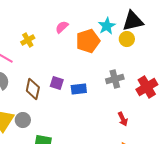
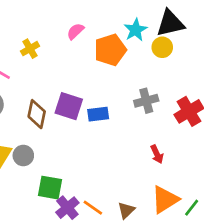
purple square: (57, 83) -> (69, 106), size x1.5

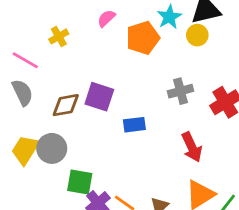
brown diamond: (37, 114) -> (66, 105), turned 68
blue rectangle: (98, 114) -> (134, 125), moved
red arrow: (157, 154) -> (192, 147), size x1.5
gray circle: (23, 155) -> (52, 148), size x1.4

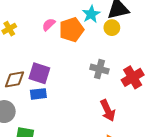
pink semicircle: (106, 18) -> (49, 25), moved
gray cross: (181, 91) -> (99, 69), turned 30
blue rectangle: (134, 125) -> (38, 94), moved

